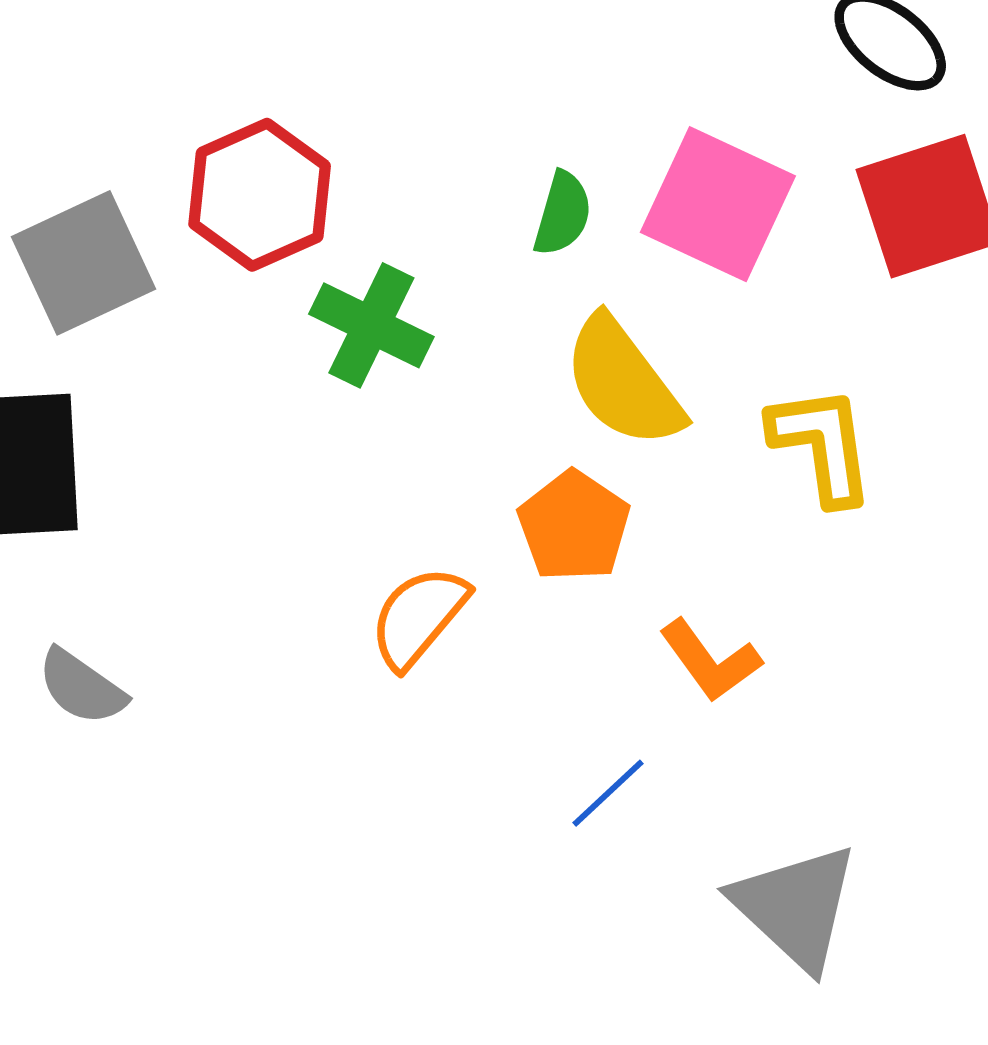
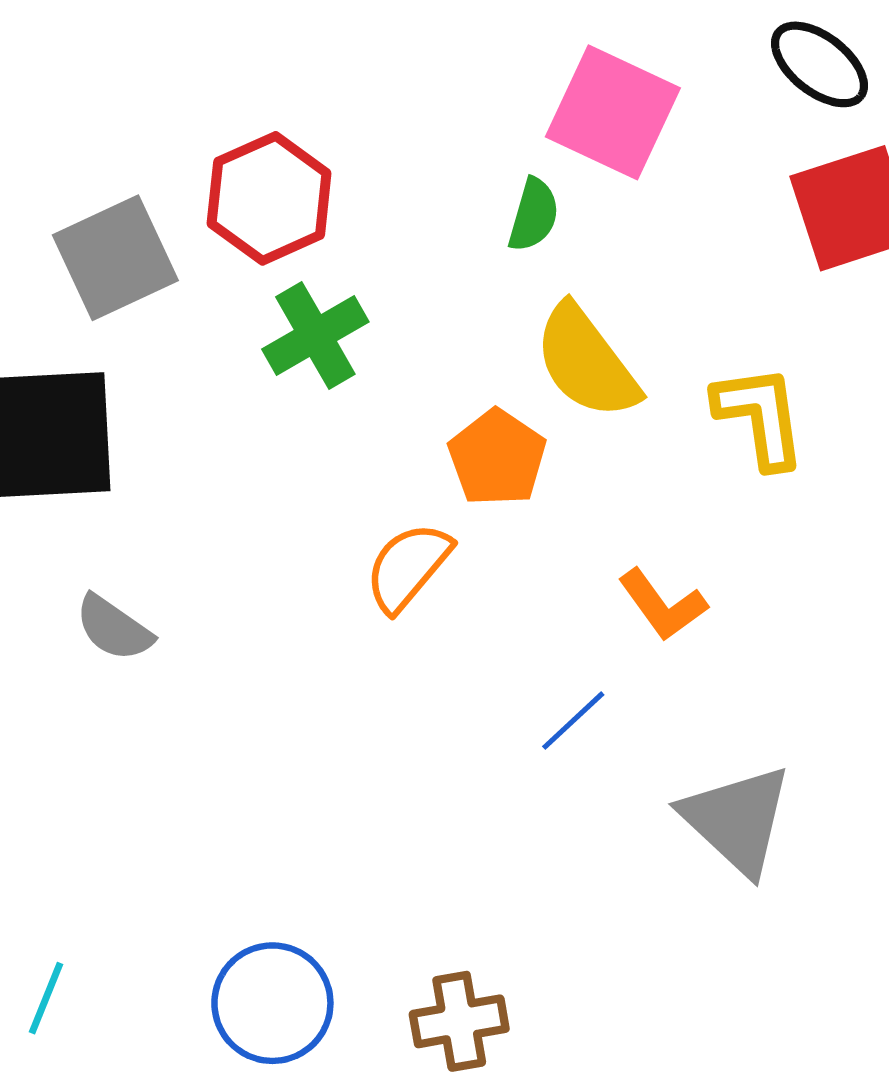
pink square: (718, 204) -> (613, 112), moved
green cross: (371, 325) -> (315, 335), moved, turned 34
orange pentagon: (574, 526) -> (497, 458), moved

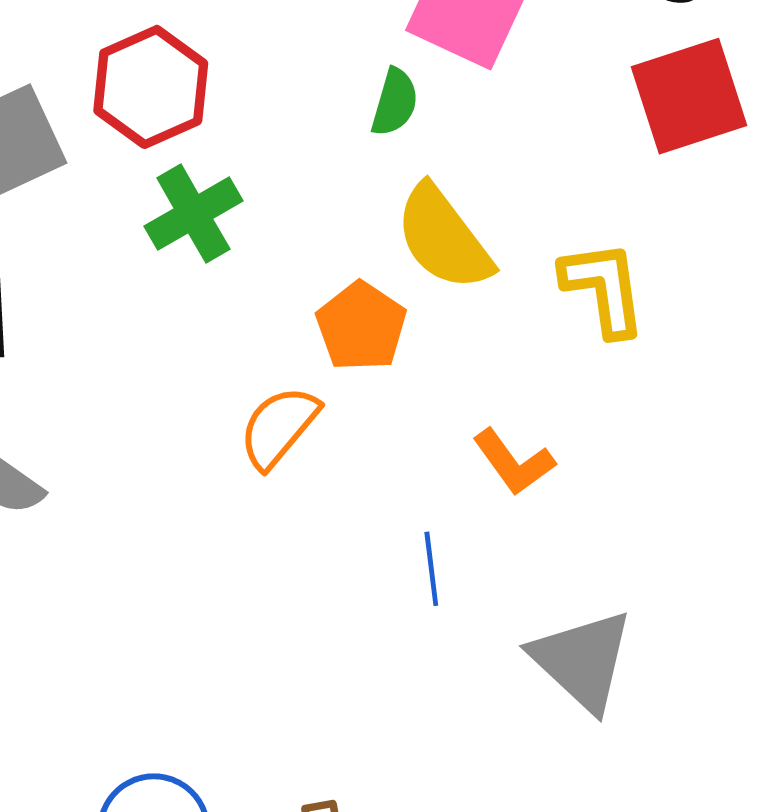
blue line: (573, 721) -> (431, 569), turned -54

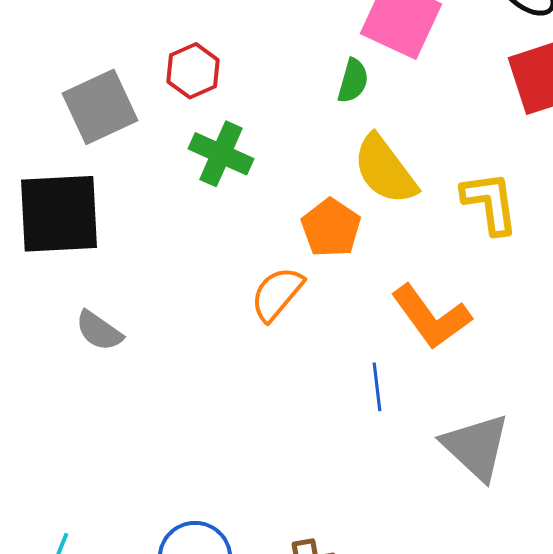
red hexagon: (151, 87) -> (193, 71), size x0.7
green cross: (193, 214) -> (221, 154), turned -36
orange L-shape: (514, 462) -> (431, 317), size x1.5

